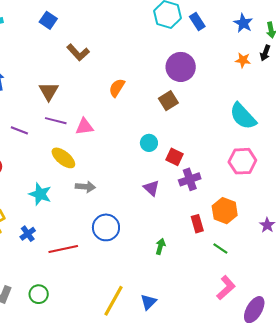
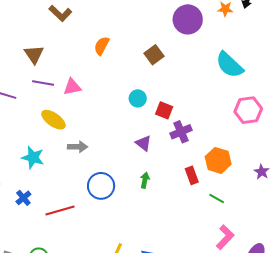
purple circle: (181, 67) -> (188, 19), moved
pink hexagon: (242, 161) -> (248, 110), moved
green arrow: (160, 246) -> (145, 180), moved

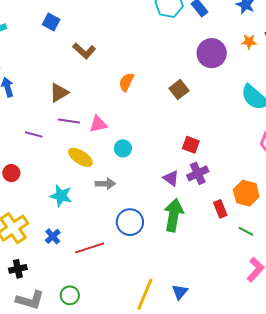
brown triangle: (34, 54) -> (59, 93), turned 35
cyan circle: (138, 98) -> (123, 148), moved
purple cross: (181, 132) -> (198, 173), moved
green arrow: (145, 180) -> (174, 215), size x2.0

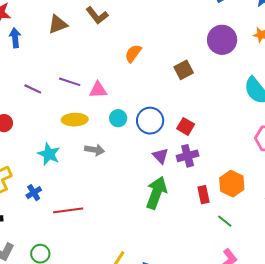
brown triangle: (59, 93) -> (58, 24), moved
yellow ellipse: (80, 157) -> (75, 120), turned -45
blue circle: (130, 222) -> (150, 121), moved

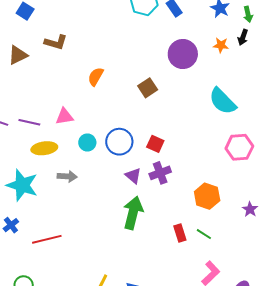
brown L-shape: (97, 15) -> (56, 42), turned -30
purple line: (70, 82) -> (29, 122), moved
cyan star: (49, 154) -> (22, 185), size x1.4
red rectangle: (203, 195) -> (180, 233), moved

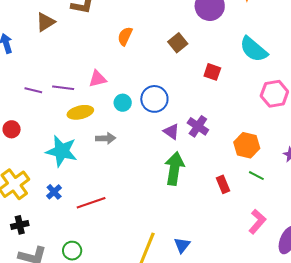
red square: (155, 144) -> (212, 72), moved
purple cross: (160, 173) -> (198, 126), turned -30
green line: (204, 234) -> (256, 176), moved

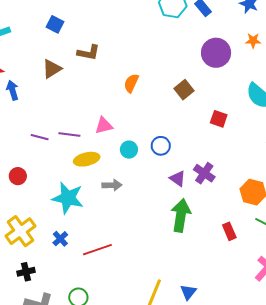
blue circle: (154, 99) -> (161, 146), size x0.7

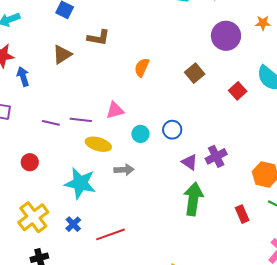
red square: (219, 119) -> (238, 91), moved, turned 30
yellow ellipse: (87, 159) -> (98, 144), turned 30
purple cross: (204, 173) -> (216, 156), turned 30

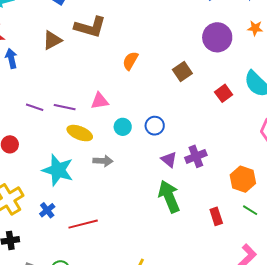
brown L-shape: (99, 38) -> (90, 27), size x1.4
green arrow: (193, 199) -> (169, 197), turned -36

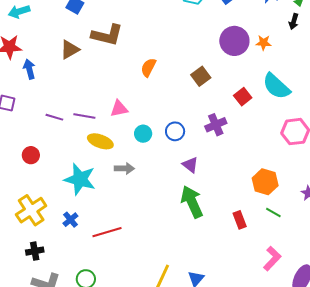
orange star: (255, 28) -> (264, 43), moved
purple cross: (196, 156) -> (216, 125), moved

